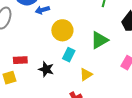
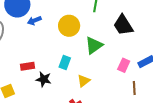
yellow circle: (62, 30) -> (69, 26), moved
red rectangle: (20, 60) -> (27, 66), moved

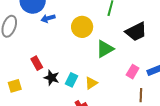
black trapezoid: (123, 25) -> (136, 32), turned -90
cyan rectangle: (65, 63) -> (71, 80), moved
red rectangle: (27, 66) -> (37, 63), turned 64

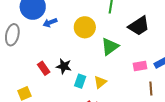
pink rectangle: (133, 72) -> (140, 66), turned 56
black star: (52, 78) -> (64, 66), moved

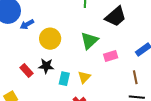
yellow circle: (85, 27) -> (50, 39), moved
pink rectangle: (140, 66) -> (111, 56), moved

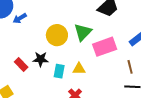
yellow circle: (50, 39) -> (57, 35), moved
pink rectangle: (111, 56) -> (105, 47), size x1.6
yellow triangle: (84, 77) -> (79, 69), turned 48

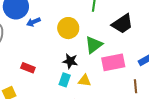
yellow circle: (57, 35) -> (68, 28), moved
black star: (41, 59) -> (70, 61), moved
red rectangle: (21, 64) -> (28, 68), turned -32

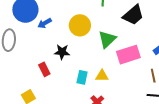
black star: (70, 61) -> (62, 52), moved
red rectangle: (28, 68) -> (44, 69), turned 48

